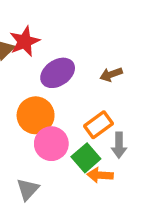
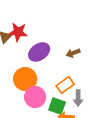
red star: (25, 41) -> (18, 32), turned 30
green square: (86, 158) -> (57, 106), turned -30

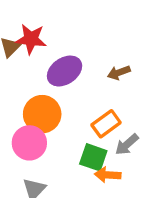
pink circle: (35, 97) -> (29, 143), moved
gray arrow: (78, 98) -> (127, 144), turned 49

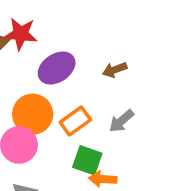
orange rectangle: (106, 124) -> (75, 121), moved
gray arrow: (127, 144) -> (121, 121), moved

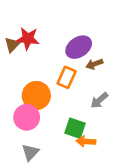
purple ellipse: (57, 68) -> (79, 47), moved
orange rectangle: (75, 121) -> (67, 77), moved, turned -30

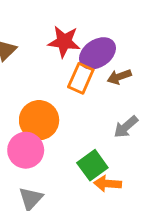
red star: (28, 39) -> (64, 42), moved
orange rectangle: (67, 77) -> (81, 78), moved
green square: (75, 128) -> (92, 165), turned 35

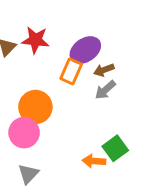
red star: (64, 42) -> (35, 40), moved
gray arrow: (126, 127) -> (105, 90), moved
green square: (92, 165) -> (115, 148), moved

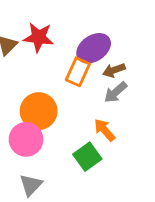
green square: (115, 148) -> (87, 157), moved
orange arrow: (94, 161) -> (105, 130), moved, turned 45

